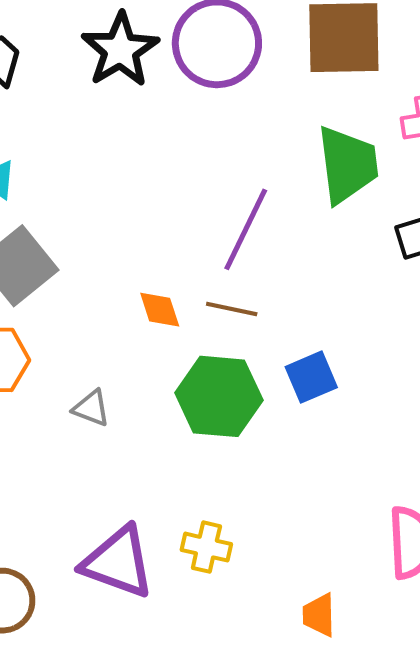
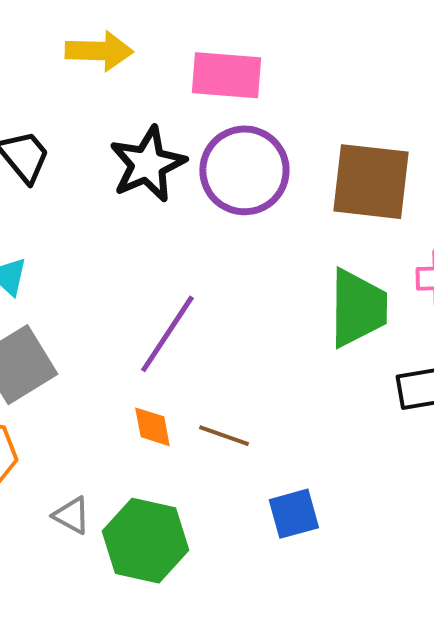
purple line: (246, 229) -> (167, 334), moved
green hexagon: (219, 396) -> (146, 541), moved

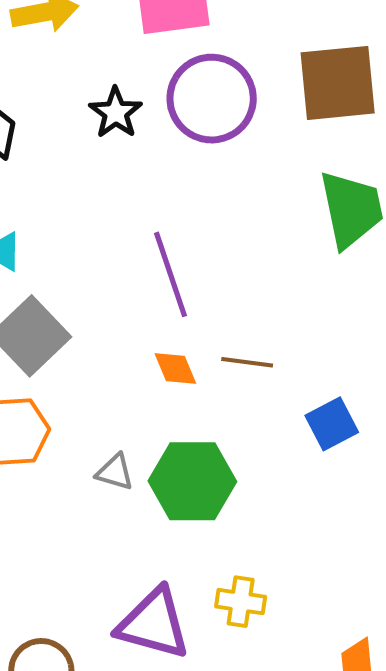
black star: (148, 164) -> (116, 113), size x0.7
purple line: (167, 334) -> (171, 274), turned -40

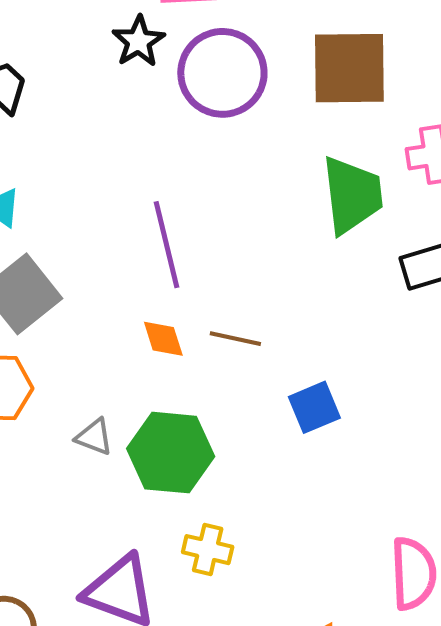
black star: (116, 113) -> (138, 41), moved
yellow cross: (241, 602) -> (208, 550), moved

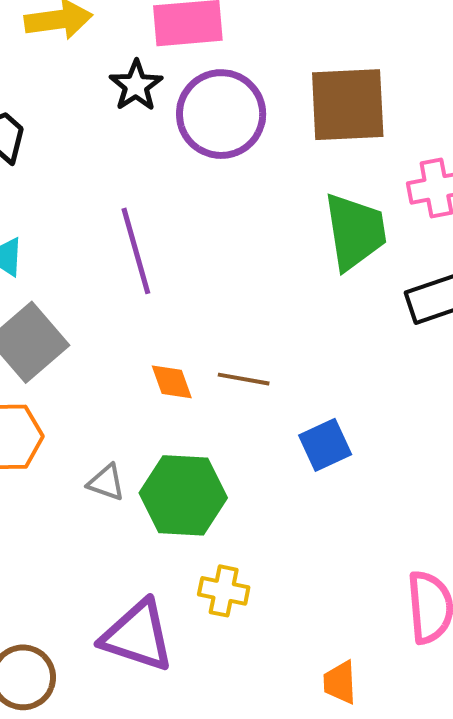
purple line: (167, 245) -> (136, 251), moved

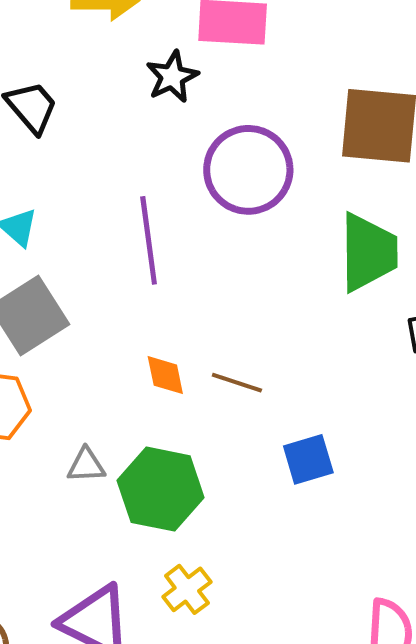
purple circle: (221, 114) -> (248, 170), moved
gray triangle: (106, 482) -> (86, 465), turned -30
yellow cross: (224, 591) -> (187, 589), turned 33

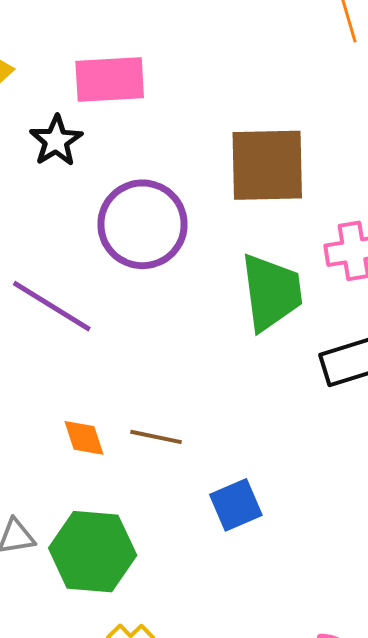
purple line: (149, 240) -> (52, 306), turned -44

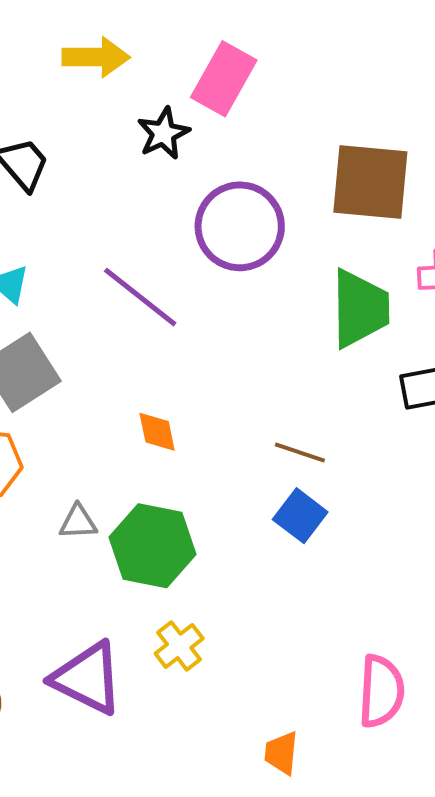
pink rectangle: (110, 80) -> (224, 79), turned -64
brown line: (156, 437) -> (300, 452), moved
blue square: (236, 505) -> (300, 516), turned -36

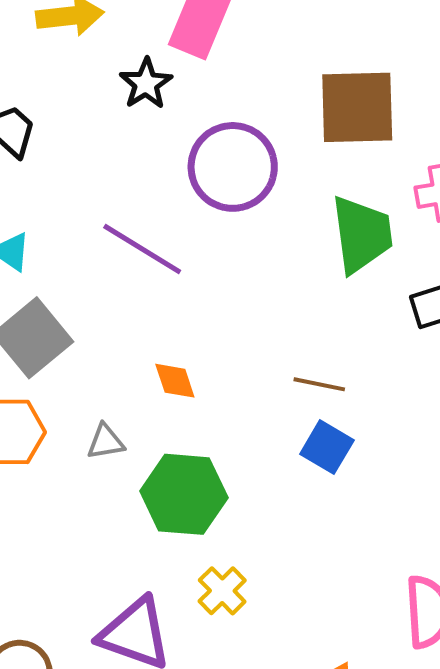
gray triangle: (78, 522) -> (106, 442), moved

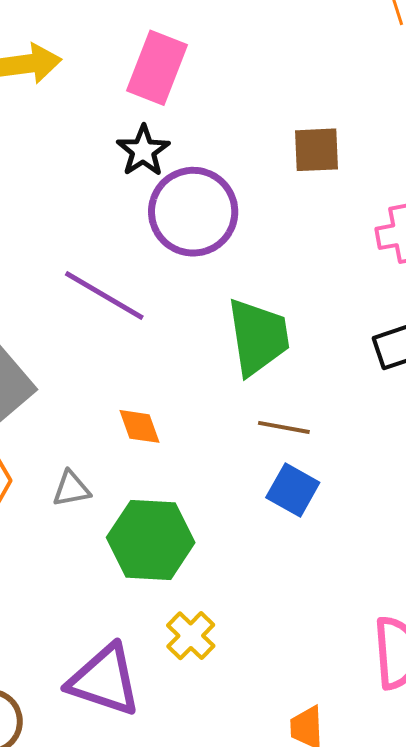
black star: (146, 84) -> (143, 151), moved
brown square: (357, 107) -> (316, 150), size x0.6
green trapezoid: (362, 234) -> (258, 337), moved

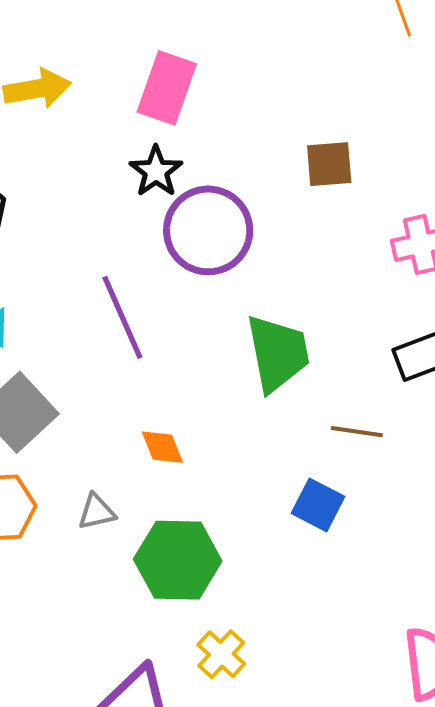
purple line: (104, 295) -> (122, 317), turned 38
brown line: (284, 427) -> (357, 432), moved

